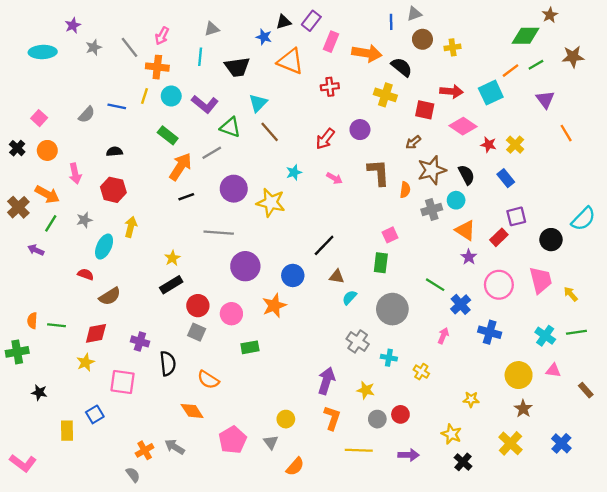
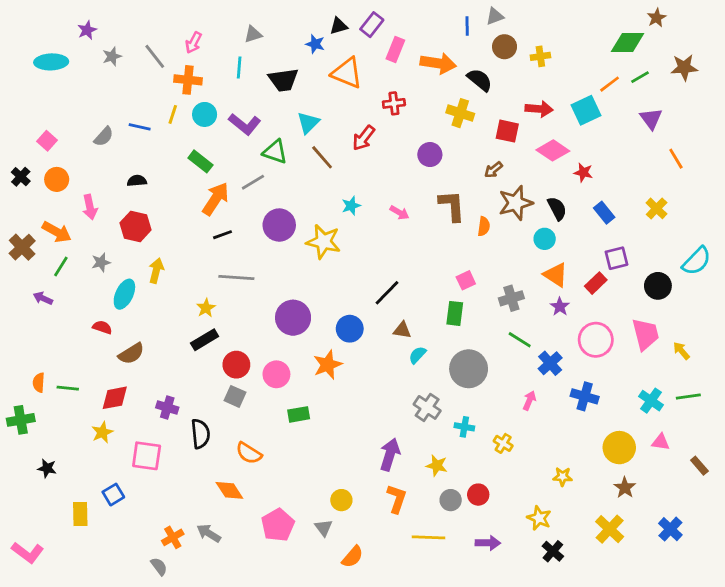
red arrow: (325, 139) -> (364, 138), moved
yellow cross: (515, 145) -> (657, 208), moved
gray cross: (432, 209) -> (511, 298), moved
gray line: (219, 233) -> (236, 278), moved

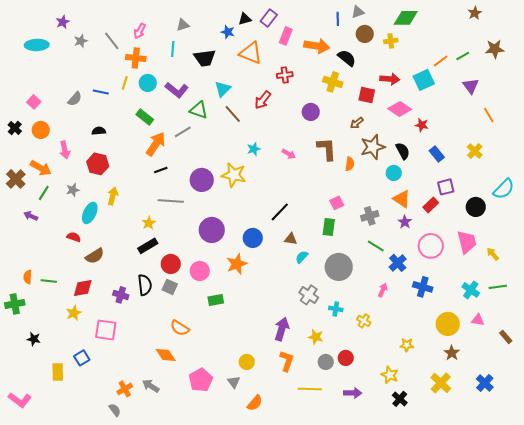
green diamond: (628, 43) -> (406, 18), moved
purple circle: (279, 225) -> (202, 180), moved
black semicircle: (200, 434) -> (145, 285), moved

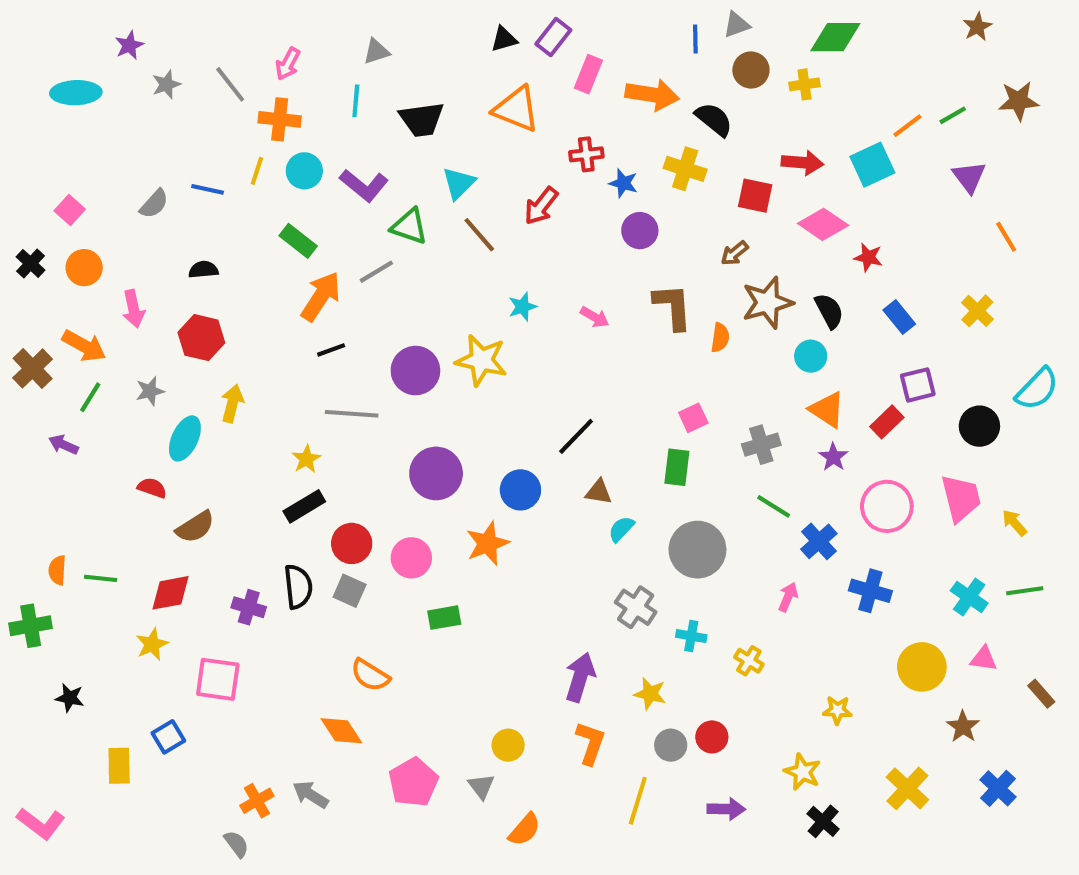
blue star: (228, 32) -> (623, 183), moved
brown star: (452, 353) -> (963, 727), moved
yellow line: (310, 389) -> (638, 801), turned -75

